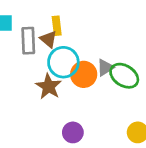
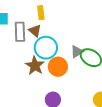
yellow rectangle: (57, 26) -> (41, 13), moved
orange circle: (84, 74) -> (58, 67), moved

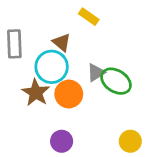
yellow rectangle: (41, 13) -> (89, 17), moved, turned -48
brown triangle: (35, 31) -> (62, 42), moved

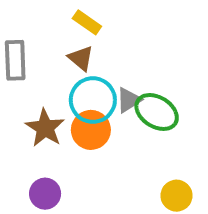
yellow rectangle: (89, 17) -> (87, 22), moved
cyan circle: (52, 67) -> (93, 100), moved
purple circle: (62, 141) -> (45, 194), moved

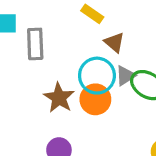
brown triangle: (81, 58) -> (114, 42), moved

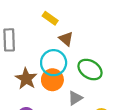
gray triangle: (125, 76) -> (75, 98), moved

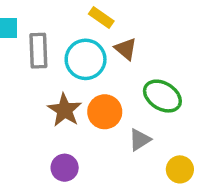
cyan circle: (54, 63) -> (86, 59), moved

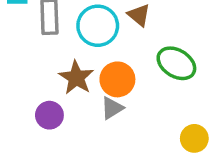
gray triangle: (140, 140) -> (112, 108), moved
purple circle: (65, 168) -> (49, 115), moved

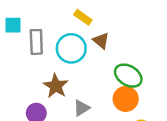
orange circle: (117, 79) -> (126, 99), moved

